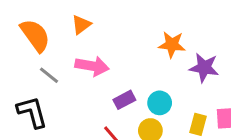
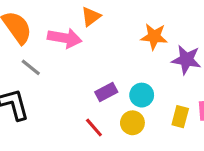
orange triangle: (81, 25) -> (91, 17), moved
pink arrow: (92, 66) -> (65, 38), moved

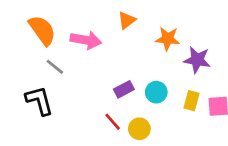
orange triangle: (91, 17) -> (127, 20), moved
yellow rectangle: (180, 117) -> (191, 101), moved
yellow circle: (132, 123) -> (139, 129), moved

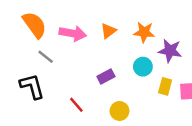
orange triangle: (127, 20) -> (108, 31), moved
cyan circle: (156, 92) -> (143, 67), moved
red line: (113, 122) -> (76, 105), moved

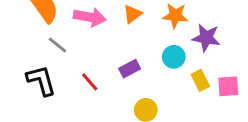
yellow rectangle: (165, 86) -> (200, 80), turned -42
red line: (76, 105) -> (90, 82), moved

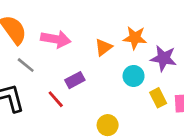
orange triangle: (133, 14) -> (104, 47), moved
purple rectangle: (130, 69) -> (75, 80), moved

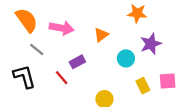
orange star: (135, 38) -> (137, 13), moved
purple star: (164, 58) -> (151, 44), turned -30
yellow rectangle: (158, 98) -> (143, 86), moved

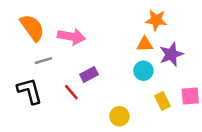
orange triangle: (101, 35) -> (145, 44), moved, turned 35
gray line: (37, 49) -> (44, 61), turned -56

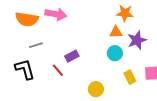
orange semicircle: (32, 28) -> (27, 19), turned 135
pink arrow: (71, 37) -> (56, 14), moved

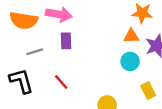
purple rectangle: (72, 56) -> (66, 41), moved, turned -64

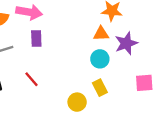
yellow rectangle: (148, 90) -> (100, 88), moved

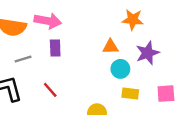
orange triangle: (101, 34) -> (111, 47), moved
yellow rectangle: (100, 88) -> (130, 94), moved, turned -56

